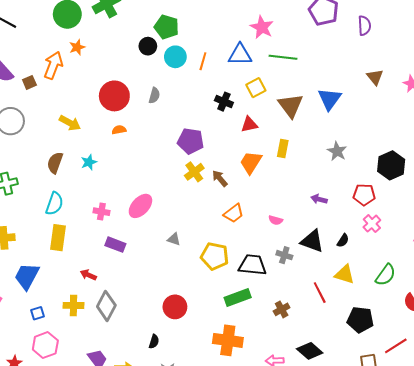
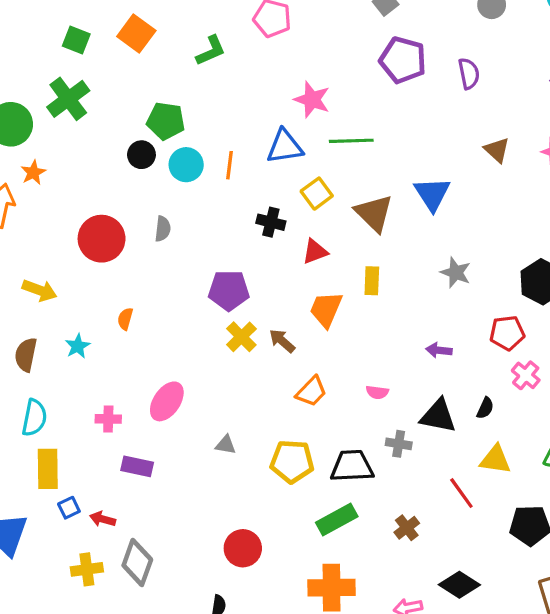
orange semicircle: (119, 130) -> (125, 319), moved, turned -56
blue square: (38, 313) -> (69, 508), moved

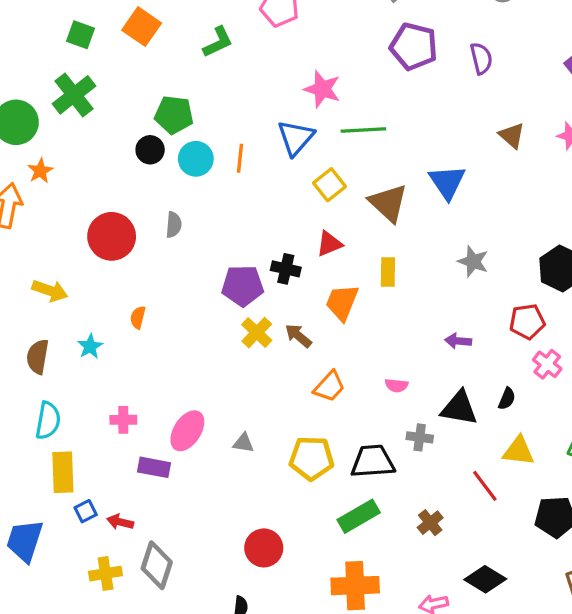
blue triangle: (285, 147) -> (296, 138), turned -39
black cross: (271, 222) -> (286, 269), moved
pink ellipse: (167, 401) -> (187, 431), moved

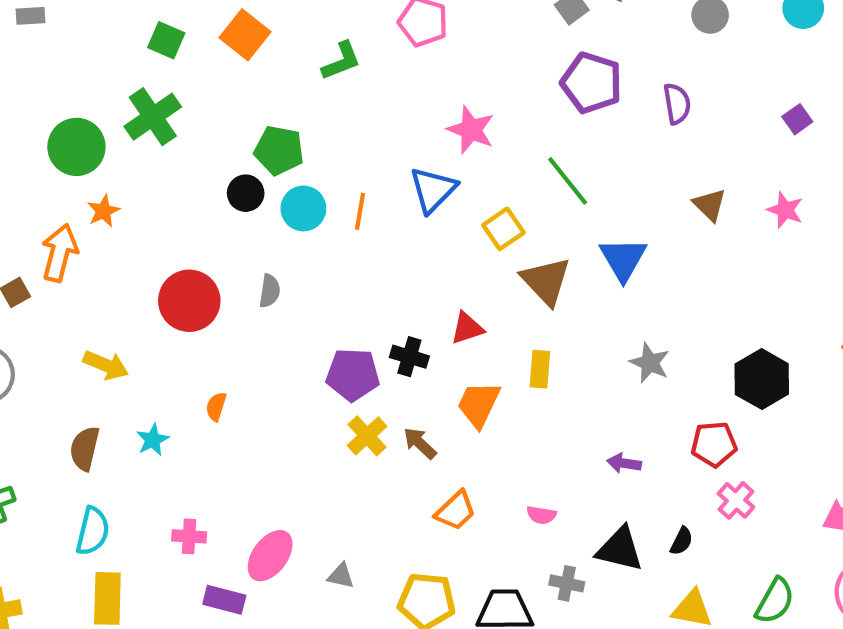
green line: (363, 130) -> (568, 181), moved, turned 51
yellow square: (330, 185) -> (503, 229), moved

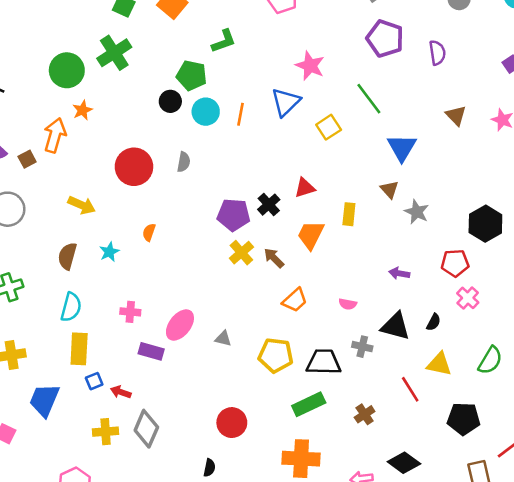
green L-shape: (341, 61) -> (224, 41), moved
brown triangle: (546, 281) -> (389, 189), moved, size x0.6
black cross: (409, 357) -> (269, 205), turned 30

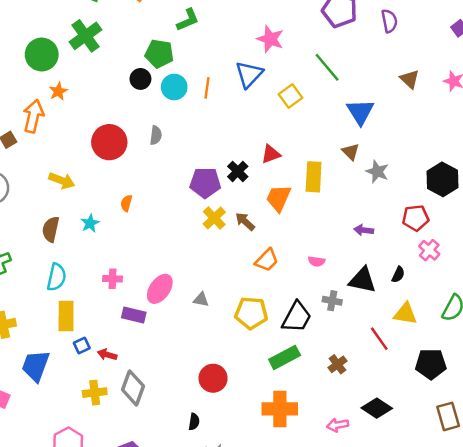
yellow rectangle: (349, 214) -> (314, 177), size x1.4
black trapezoid: (324, 362) -> (297, 317), turned 120

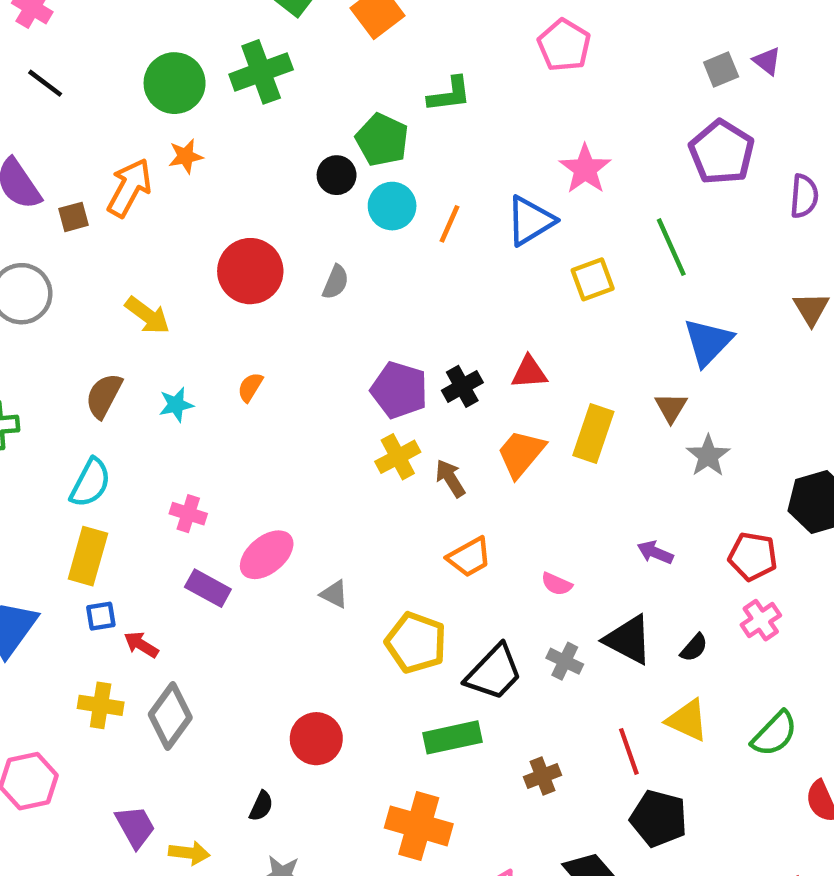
black pentagon: (431, 364) -> (659, 818), moved

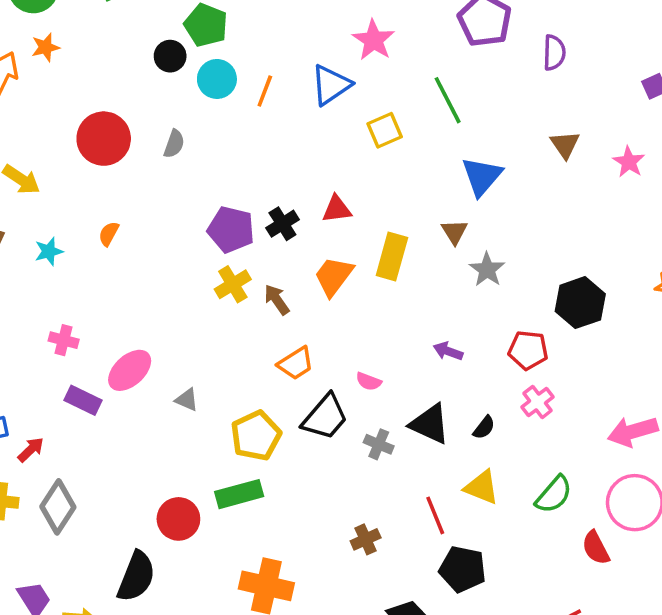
yellow pentagon: (416, 643) -> (256, 436), turned 30
red arrow: (141, 645) -> (31, 450), turned 108
black trapezoid: (494, 672) -> (325, 417), moved
green rectangle: (453, 737) -> (239, 494), moved
black semicircle: (261, 806) -> (136, 577), size x2.0

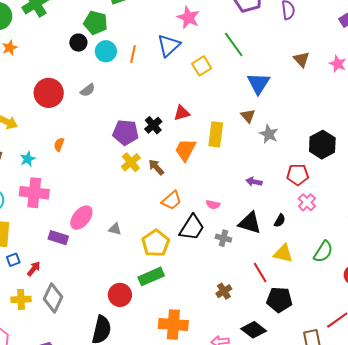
gray semicircle: (174, 144) -> (88, 90), turned 42
pink cross: (64, 340) -> (34, 193), moved, size x1.8

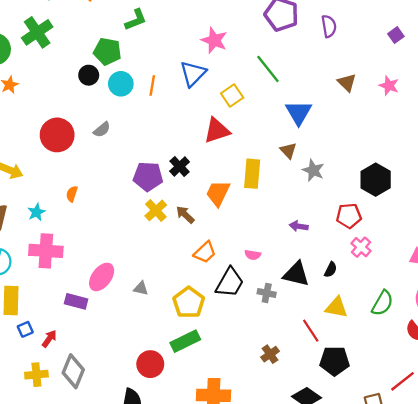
red triangle: (182, 113) -> (217, 131), moved, size x1.4

